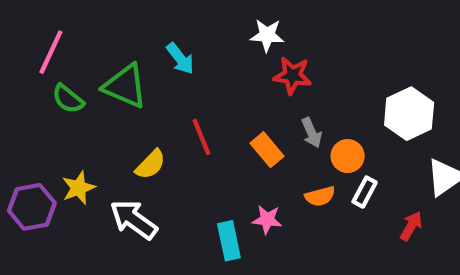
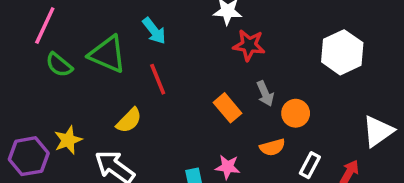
white hexagon: (409, 114) -> (342, 52), moved
red line: (201, 137) -> (158, 79), moved
white rectangle: (365, 192) -> (310, 165), moved

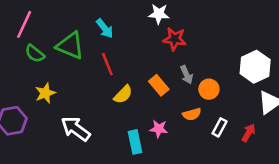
white hexagon: (342, 52) -> (255, 67), moved
yellow semicircle: (129, 120) -> (123, 94), moved
yellow star: (68, 140) -> (45, 93), moved

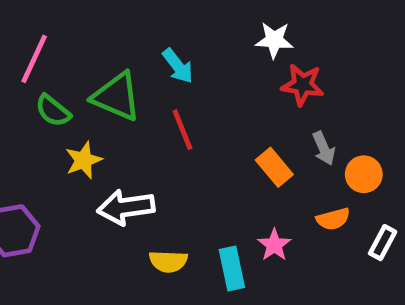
yellow star: (45, 93) -> (84, 160), moved
yellow semicircle: (123, 94) -> (168, 261), moved, turned 48
white arrow: (76, 129) -> (126, 207), moved, turned -44
pink star: (159, 129) -> (274, 245), turned 30

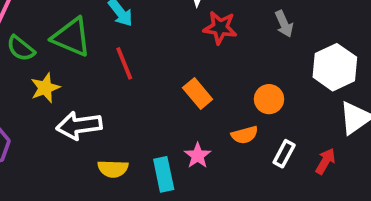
gray arrow: (324, 148) -> (284, 24), moved

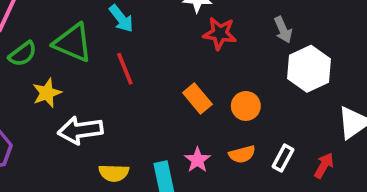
green semicircle: (21, 48) -> (23, 54), turned -76
white hexagon: (335, 67) -> (309, 69), moved
orange circle: (269, 99) -> (246, 106), moved
orange semicircle: (245, 135) -> (242, 154), moved

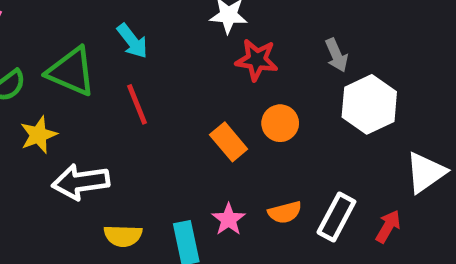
orange circle: (246, 106) -> (280, 123), moved
white rectangle: (283, 158) -> (336, 217), size x1.4

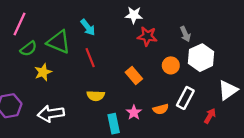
orange circle: (280, 123) -> (171, 65), moved
white arrow: (81, 182) -> (51, 114), moved
white rectangle: (336, 217) -> (185, 98), moved
yellow semicircle: (123, 236) -> (96, 96), moved

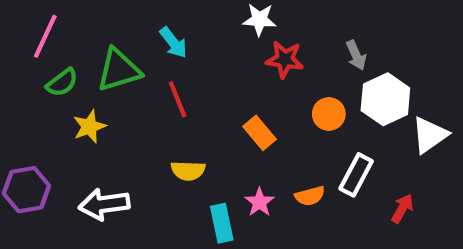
green triangle: (59, 42) -> (119, 70), turned -40
white triangle: (228, 90) -> (430, 135), moved

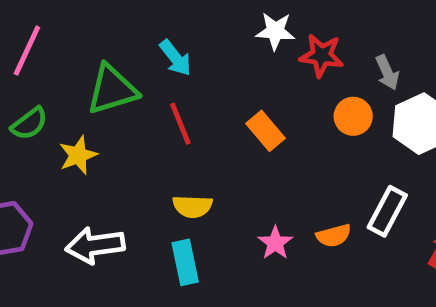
red star: (285, 59) -> (322, 55), moved
green semicircle: (62, 82) -> (29, 124), moved
orange circle: (329, 114) -> (353, 116), moved
orange rectangle: (259, 133) -> (266, 131), moved
cyan rectangle: (222, 223) -> (185, 262), moved

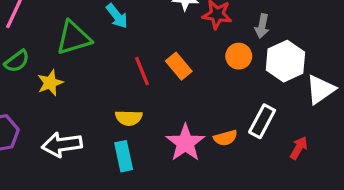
gray arrow: (387, 72) -> (262, 26), turned 35
red line: (180, 124) -> (142, 71), moved
pink star: (275, 243) -> (185, 143), size x1.6

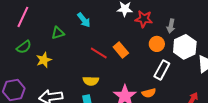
green triangle: (74, 38) -> (58, 33), size x0.6
red line: (142, 71) -> (99, 53), turned -36
white rectangle: (262, 121) -> (162, 70), moved

